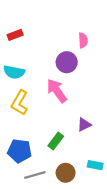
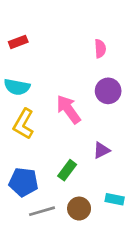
purple circle: (67, 62) -> (108, 91), moved

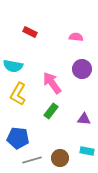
red rectangle: (18, 42) -> (30, 32), moved, turned 48
pink semicircle: (100, 49) -> (76, 37), turned -80
purple triangle: (102, 150) -> (84, 119), moved, turned 32
green rectangle: (67, 170) -> (51, 111), moved

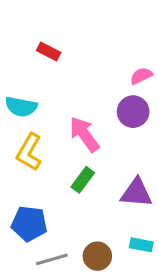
pink semicircle: (76, 37) -> (141, 76), moved, turned -32
purple triangle: (84, 119) -> (136, 193), size x1.5

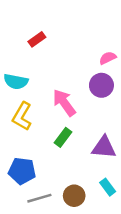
red rectangle: (49, 51) -> (37, 39), turned -63
cyan rectangle: (141, 245) -> (108, 187), turned 42

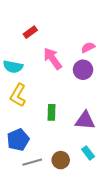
pink arrow: (64, 103) -> (53, 59), moved
green rectangle: (63, 137) -> (52, 112), turned -35
blue pentagon: (22, 171) -> (18, 140), turned -30

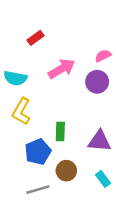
pink arrow: (53, 59) -> (62, 69), turned 95
blue pentagon: (18, 140) -> (38, 152), moved
brown circle: (61, 160) -> (66, 171), moved

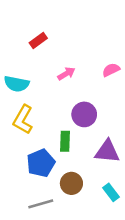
pink semicircle: (103, 56) -> (111, 70), moved
pink arrow: (62, 69) -> (66, 74), size x0.6
purple circle: (97, 82) -> (84, 114), moved

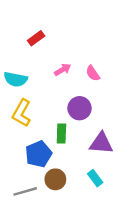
pink semicircle: (111, 70) -> (93, 73), moved, turned -98
brown circle: (71, 183) -> (55, 179), moved
cyan rectangle: (111, 192) -> (95, 178), moved
gray line: (41, 204) -> (25, 191), moved

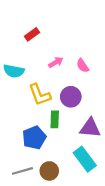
yellow L-shape: (22, 113) -> (40, 95), moved, turned -50
cyan rectangle: (95, 178) -> (85, 159), size x1.6
brown circle: (55, 179) -> (49, 171), moved

